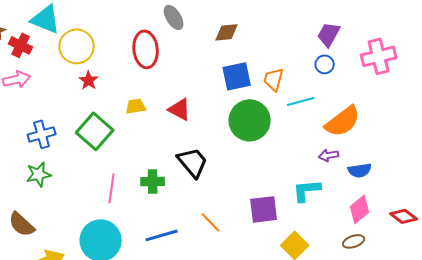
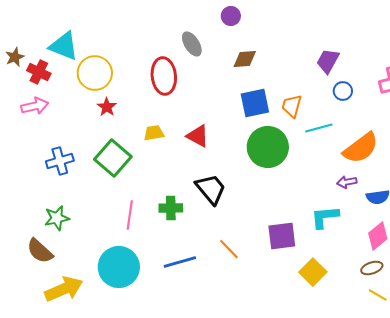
purple trapezoid: (329, 34) -> (328, 61), moved
green star: (39, 174) -> (57, 218), moved

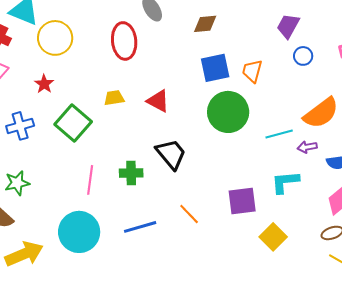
red star: (107, 107) -> (44, 84), moved
cyan line: (319, 128) -> (279, 134), moved

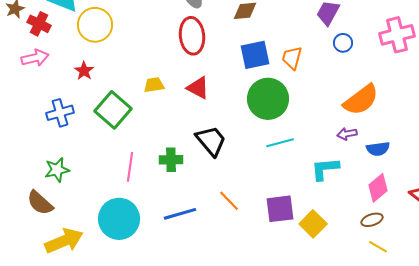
red ellipse: (124, 41) -> (192, 36), moved
cyan line: (279, 134) -> (280, 143), moved
purple square: (242, 201) -> (280, 209), moved

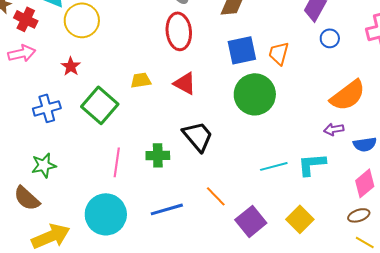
cyan line: (280, 143) -> (274, 166), moved
purple square: (280, 209) -> (251, 221), moved, turned -32

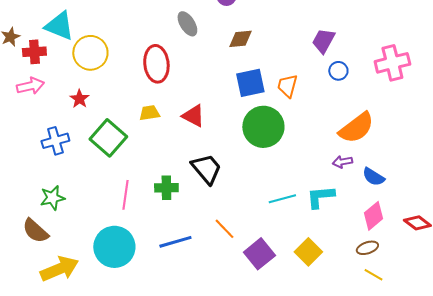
red cross: (26, 19) -> (34, 52), turned -30
red ellipse: (179, 31) -> (156, 64), moved
blue semicircle: (365, 144) -> (373, 177), turned 40

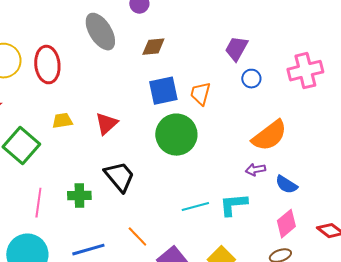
gray ellipse: (187, 24) -> (100, 32), size x1.5
red ellipse: (156, 64) -> (47, 65), moved
red triangle: (193, 116) -> (106, 124), turned 50

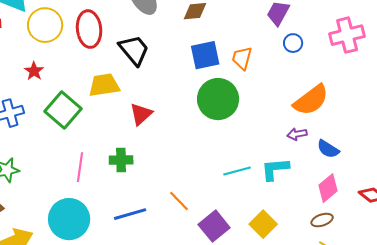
yellow trapezoid: (62, 121) -> (104, 85), size x1.5
red triangle: (106, 124) -> (141, 114), moved
black trapezoid: (119, 177) -> (134, 50), moved

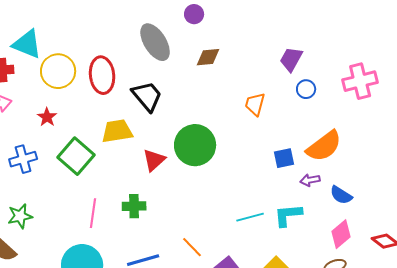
blue square: (205, 55) -> (284, 158), moved, size x0.7
green circle: (218, 99) -> (195, 145), moved

